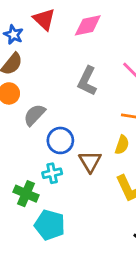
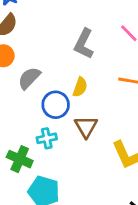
yellow semicircle: (122, 145) -> (80, 87), moved

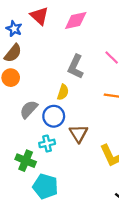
gray semicircle: (29, 78) -> (29, 109), moved
yellow semicircle: (80, 87) -> (63, 92), moved

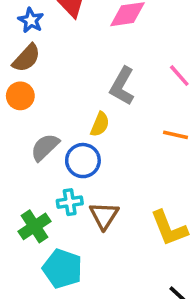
brown triangle: (78, 134) -> (104, 216), moved
green cross: (26, 161) -> (34, 226), turned 30

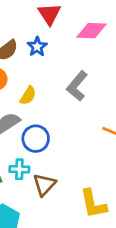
blue star: (31, 20) -> (37, 47), moved
yellow semicircle: (100, 124) -> (28, 96), moved

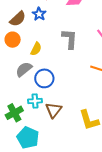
gray L-shape: (77, 86) -> (70, 39), turned 150

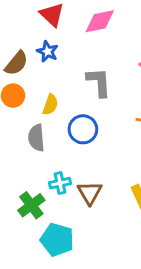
gray semicircle: (24, 69) -> (36, 138), turned -48
blue circle: (44, 78) -> (83, 129), moved

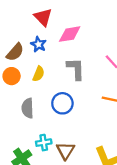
pink diamond: (100, 21) -> (70, 34), moved
yellow semicircle: (50, 105) -> (39, 74), moved

